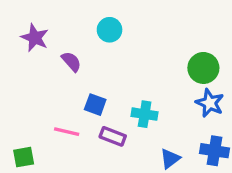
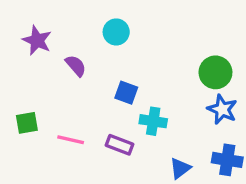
blue square: (95, 105) -> (126, 93), moved
green square: (24, 157) -> (27, 123), moved

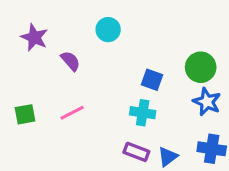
blue square: (126, 93) -> (152, 80), moved
pink line: (71, 140) -> (72, 113), moved, turned -40
purple rectangle: (120, 145) -> (136, 152), moved

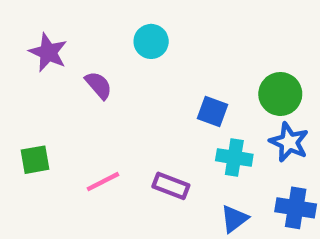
pink line: (72, 113) -> (103, 182), moved
cyan cross: (143, 113) -> (234, 157), moved
purple rectangle: (136, 152) -> (171, 186), moved

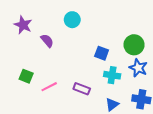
green square: (35, 160) -> (26, 76), moved, turned 32

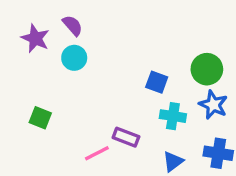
cyan circle: (72, 20) -> (74, 58), moved
purple semicircle: (47, 41) -> (73, 25), moved
pink line: (49, 87) -> (97, 153), moved

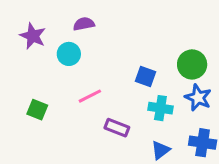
purple semicircle: (73, 25) -> (84, 24), moved, turned -60
pink line: (97, 153) -> (90, 96), moved

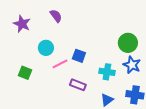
purple semicircle: (84, 24) -> (56, 16), turned 64
cyan circle: (69, 54) -> (46, 48), moved
blue square: (145, 77) -> (79, 56), moved

